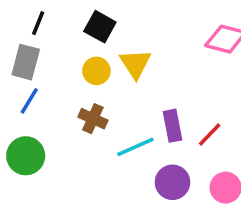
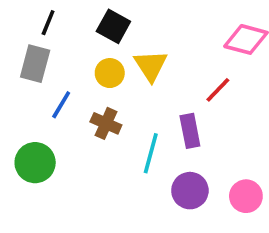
blue line: (29, 101) -> (61, 105), moved
red line: (210, 135) -> (218, 90), moved
cyan line: (135, 147) -> (151, 153), turned -51

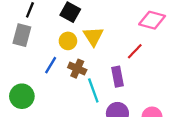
blue line: (61, 105) -> (51, 65), moved
brown cross: (106, 123) -> (77, 69), moved
cyan line: (151, 153) -> (93, 90), turned -35

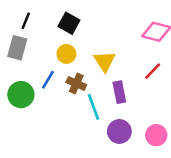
yellow triangle: (93, 36) -> (105, 61), moved
red line: (135, 51) -> (153, 71), moved
green circle: (22, 96) -> (21, 95), moved

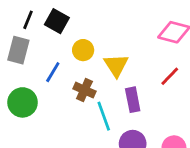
black square: (69, 23) -> (57, 21), moved
yellow circle: (66, 54) -> (83, 50), moved
blue line: (48, 80) -> (53, 72), moved

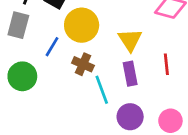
yellow circle: (83, 50) -> (82, 25), size x1.6
yellow triangle: (116, 65) -> (130, 40), moved
red line: (170, 76) -> (166, 64), moved, turned -50

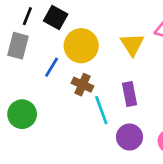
yellow triangle: (130, 40) -> (132, 44), moved
green circle: (22, 76) -> (22, 114), moved

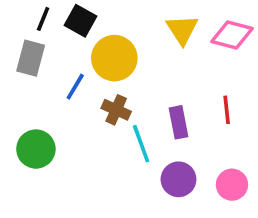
yellow triangle: (132, 44) -> (182, 30), moved

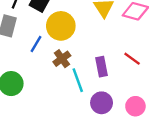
brown cross: (116, 110) -> (62, 59), turned 30
red line: (227, 110) -> (132, 59), turned -48

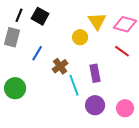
yellow circle: (61, 26) -> (80, 37), moved, size x0.6
red line: (132, 59) -> (122, 51), moved

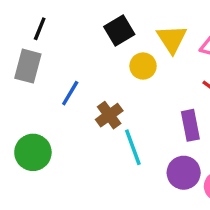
black square: (40, 16) -> (119, 30), moved, turned 30
purple rectangle: (95, 73) -> (190, 125), moved
purple circle: (95, 105) -> (184, 173), moved

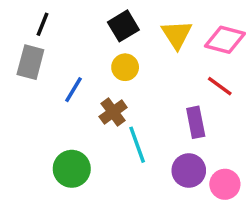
yellow circle: (143, 66) -> (125, 67), moved
green circle: (33, 152) -> (72, 169), moved

